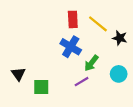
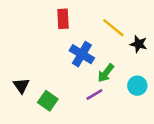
red rectangle: (73, 19) -> (63, 19), moved
green square: (41, 87) -> (48, 101), turned 35

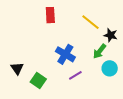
blue cross: (82, 54) -> (65, 54), moved
green arrow: (106, 73) -> (100, 51), moved

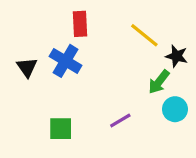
blue cross: (65, 54) -> (66, 61), moved
black triangle: (17, 68) -> (27, 67), moved
green square: (38, 80) -> (61, 129), turned -35

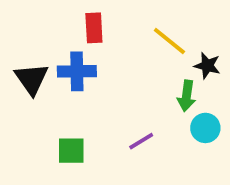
blue cross: (66, 61) -> (77, 71), turned -32
black triangle: (27, 67) -> (32, 79), size x1.4
green arrow: (159, 82) -> (186, 96), turned -30

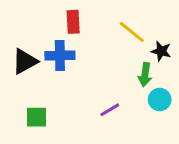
black triangle: (32, 79) -> (25, 61), turned 36
green square: (71, 151) -> (36, 117), moved

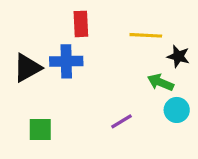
yellow line: (132, 32) -> (146, 35), turned -36
green arrow: (145, 75) -> (160, 82), turned 105

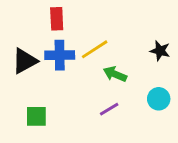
red rectangle: (81, 24) -> (57, 19), moved
yellow line: (146, 35) -> (95, 49), moved, turned -36
green arrow: (160, 82) -> (115, 74), moved

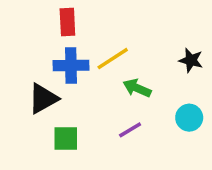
black triangle: (25, 61) -> (43, 99), moved
green square: (36, 116) -> (66, 139), moved

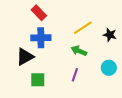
red rectangle: (67, 22) -> (39, 13), turned -42
yellow line: (113, 59) -> (83, 28), moved
purple line: (130, 130) -> (75, 75), turned -40

